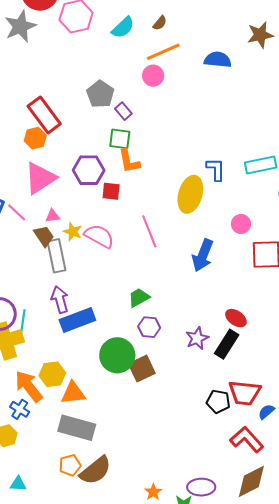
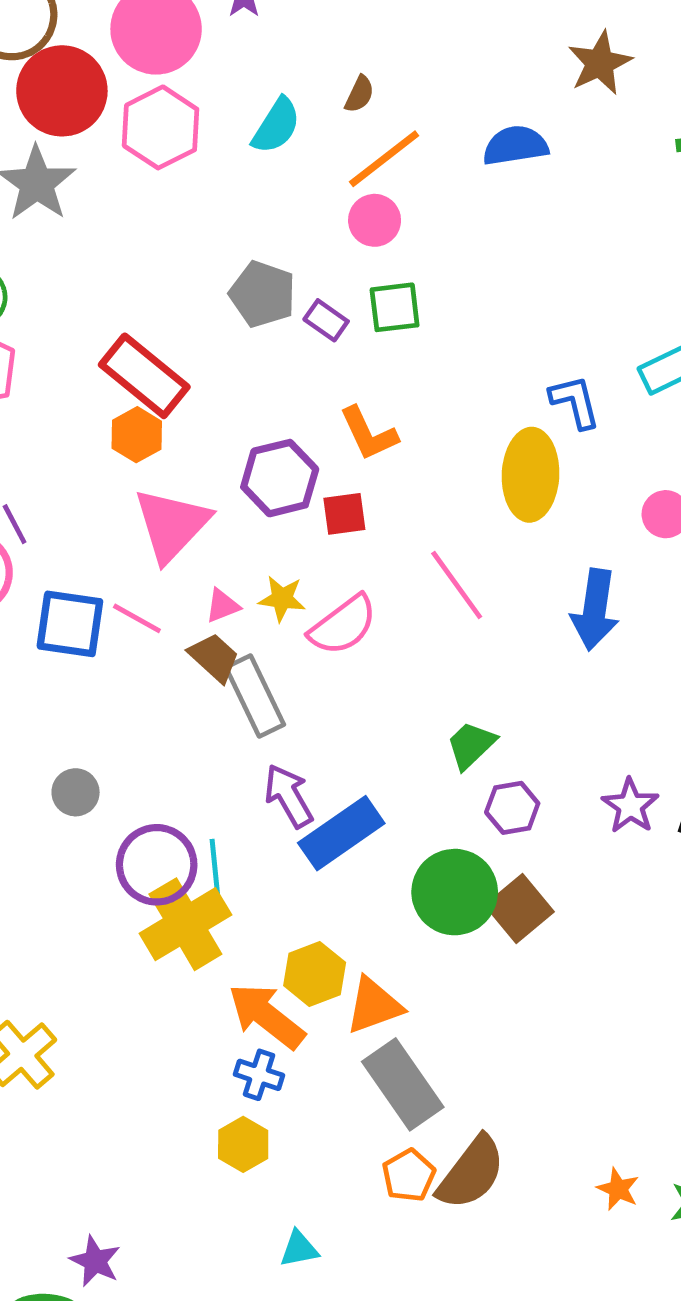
green square: (120, 139) -> (395, 307), moved
yellow star: (73, 232) -> (282, 599), moved
pink semicircle: (99, 236) -> (343, 625), turned 128
gray rectangle: (77, 428) -> (403, 1084), turned 54

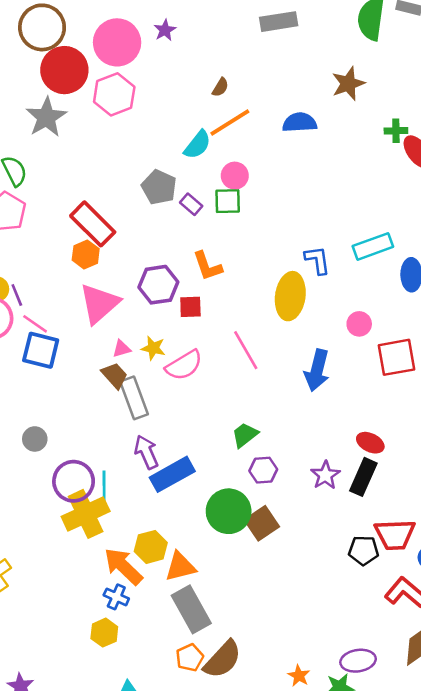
cyan semicircle: (276, 126) -> (197, 145), moved
pink circle: (375, 220) -> (235, 176), moved
pink line: (137, 618) -> (35, 324), moved

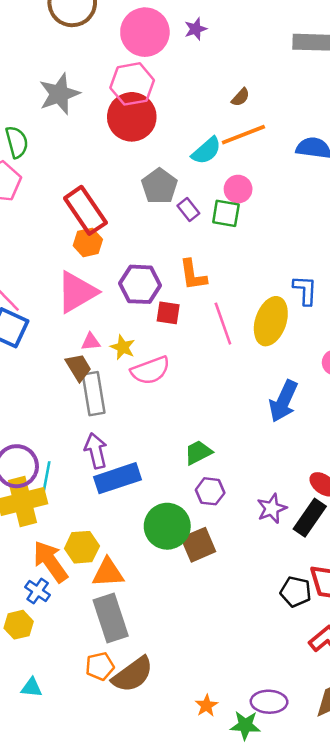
red circle: (64, 70) -> (132, 117), moved
orange hexagon: (86, 254) -> (88, 242), moved
pink line: (246, 350) -> (223, 324), moved

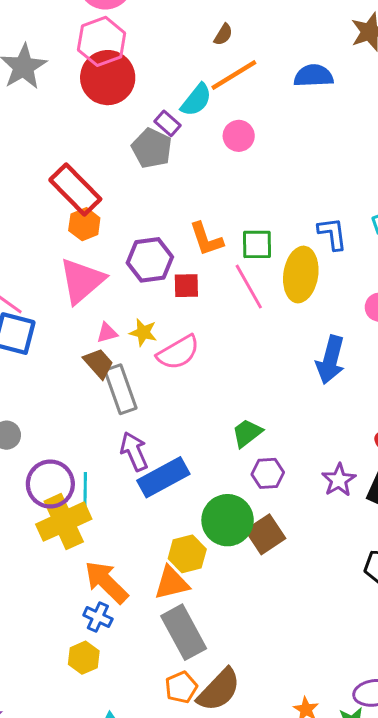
purple rectangle: (188, 210) -> (168, 123), moved
green square: (226, 213) -> (257, 244), moved
yellow hexagon: (82, 547) -> (187, 554), moved

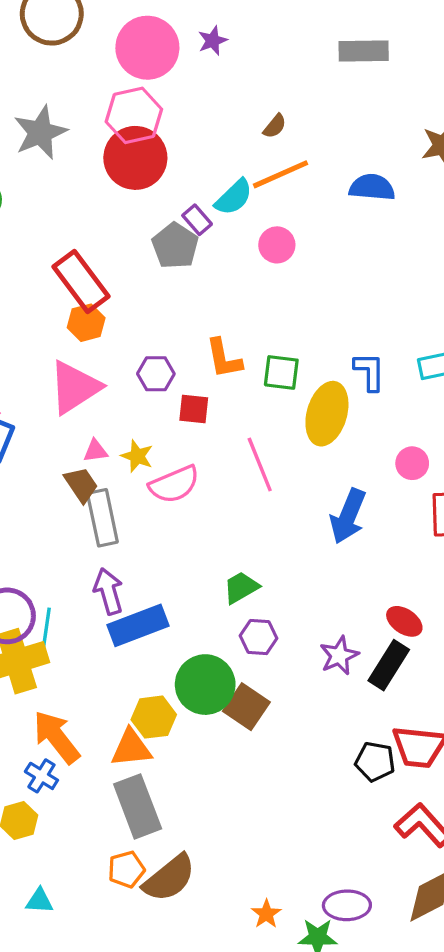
purple hexagon: (150, 260) -> (156, 374), size x0.7
pink line: (249, 287) -> (260, 465), moved
brown square: (265, 534) -> (246, 707), turned -30

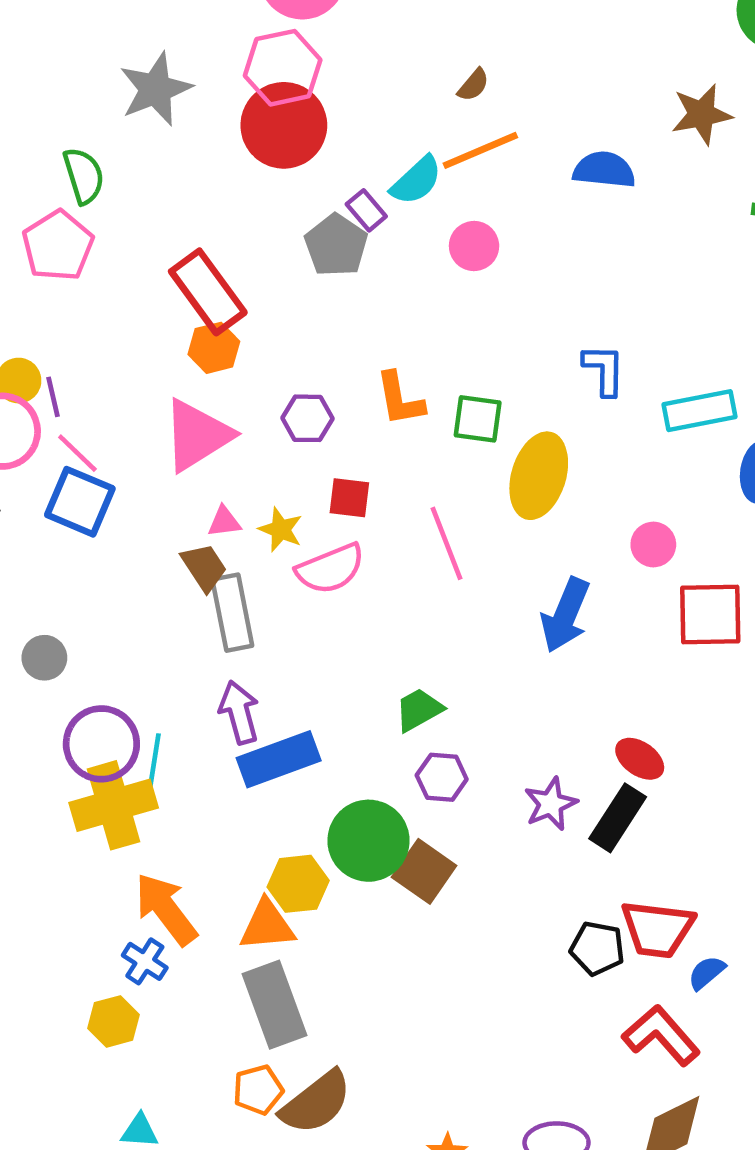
blue L-shape: (369, 372) -> (604, 370), moved
red square: (194, 409) -> (349, 498), moved

